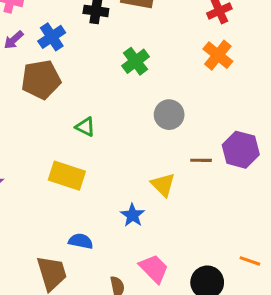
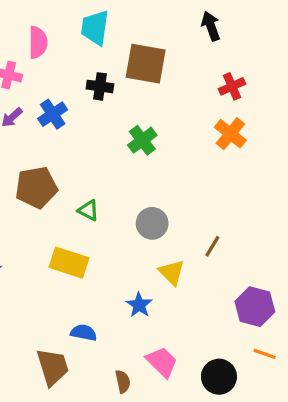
brown pentagon: (41, 80) -> (36, 187), moved
gray circle: (169, 115) -> (152, 223), moved
purple hexagon: (241, 150) -> (255, 307), moved
brown line: (201, 160) -> (212, 246), turned -60

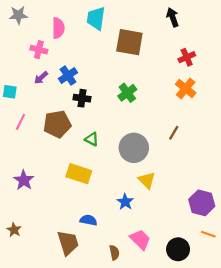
black cross: (100, 86) -> (82, 98), moved
gray circle: (152, 223) -> (134, 148), size x1.4
brown line: (212, 246) -> (174, 133), moved

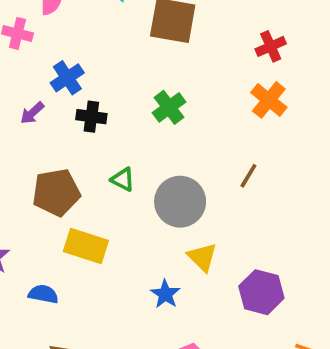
purple arrow: (41, 78) -> (32, 113), moved
brown pentagon: (57, 124) -> (56, 192), moved
green triangle: (92, 139) -> (123, 179), moved
purple hexagon: (202, 203) -> (261, 292), moved
blue semicircle: (88, 220) -> (43, 294), moved

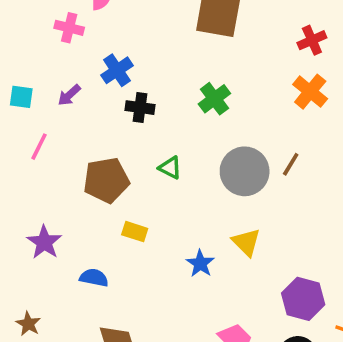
purple arrow: (32, 113) -> (69, 95), moved
gray circle: (180, 202) -> (245, 171), moved
yellow rectangle: (86, 246) -> (135, 232), size x0.6
purple hexagon: (261, 292) -> (303, 299), moved
blue star: (165, 294) -> (200, 263), moved

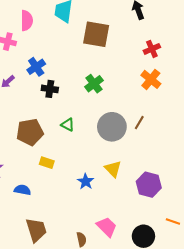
purple hexagon: (303, 299) -> (149, 185), moved

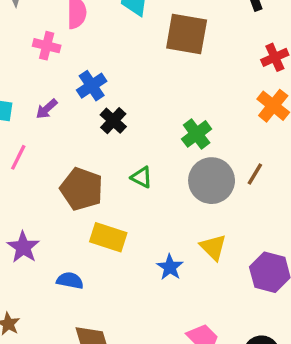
green cross: (94, 84) -> (197, 134), moved
black cross: (50, 89) -> (113, 121), turned 35
brown pentagon: (30, 132) -> (82, 189), turned 30
yellow rectangle: (47, 163) -> (108, 237), size x1.5

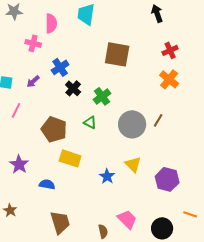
brown square: (187, 34) -> (117, 54), moved
green cross: (197, 134) -> (102, 96), moved

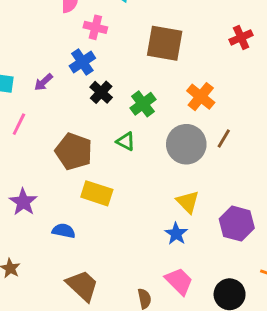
pink cross: (33, 43) -> (95, 27), moved
orange cross: (169, 79) -> (201, 97), moved
blue star: (107, 176) -> (176, 234), moved
brown trapezoid: (60, 222) -> (82, 286), turned -30

